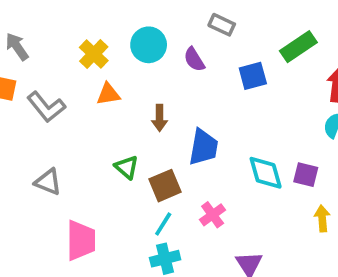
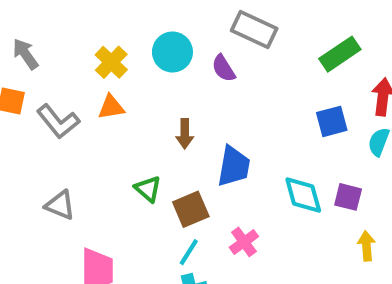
gray rectangle: (222, 25) -> (254, 30), size x1.5
blue square: (253, 76) -> (332, 121), moved
orange triangle: (108, 94) -> (111, 107), moved

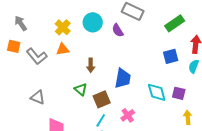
brown arrow: (185, 134) -> (91, 65), moved

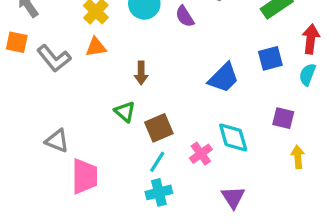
blue trapezoid: (123, 78) -> (223, 78), moved, turned 35
cyan diamond: (157, 92) -> (233, 138), moved
gray triangle: (38, 97) -> (57, 141), moved

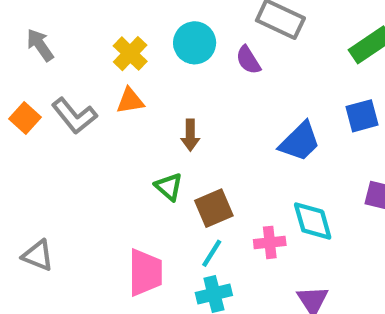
orange square: (17, 42) -> (25, 118), moved, turned 30
gray triangle: (57, 141) -> (38, 255), moved
pink cross: (201, 154) -> (270, 242), turned 30
pink trapezoid: (85, 176) -> (145, 273), moved

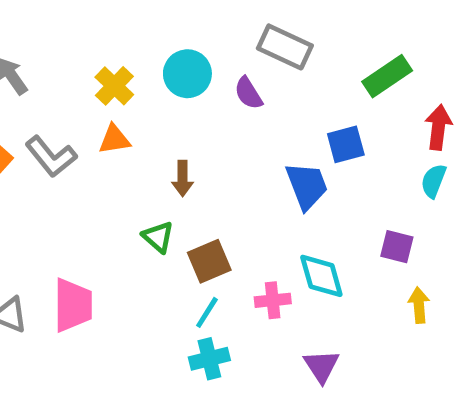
blue square: (362, 116) -> (346, 144), moved
blue trapezoid: (300, 142) -> (307, 186), turned -66
pink trapezoid: (145, 273) -> (73, 305), moved

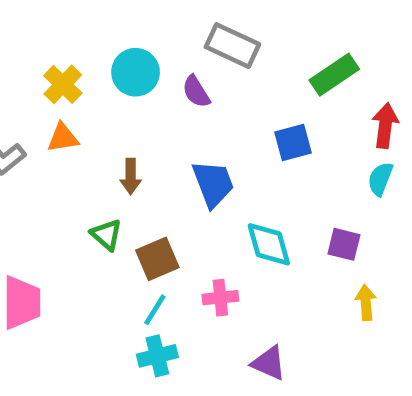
blue trapezoid: (307, 186) -> (213, 184), moved
cyan diamond: (321, 276) -> (269, 244), moved
purple triangle: (321, 366) -> (269, 363), turned -33

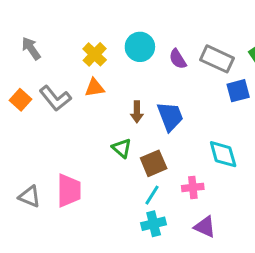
gray rectangle: (232, 46) -> (217, 59), moved
blue trapezoid: (213, 184) -> (170, 116), moved
purple triangle: (269, 363) -> (205, 227), moved

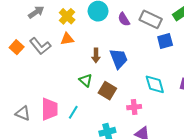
gray arrow: (31, 48) -> (36, 12), moved, turned 91
brown square: (154, 163) -> (107, 91), turned -36
cyan line: (152, 195) -> (73, 112), moved

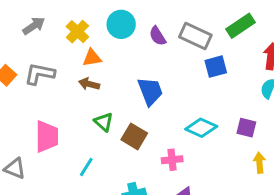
orange triangle: (67, 39) -> (92, 58), moved
gray L-shape: (40, 46) -> (40, 74), turned 140
brown arrow: (96, 55) -> (89, 84), moved, turned 104
cyan diamond: (155, 84) -> (201, 128), turned -50
pink trapezoid: (50, 109) -> (47, 136), moved

